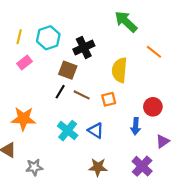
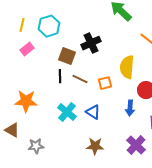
black cross: (84, 47) -> (91, 43), moved
yellow semicircle: (119, 70) -> (127, 67), moved
black line: (60, 92) -> (60, 76), turned -32

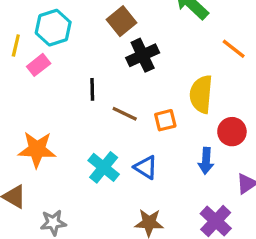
yellow line: (22, 25) -> (16, 45), moved
cyan hexagon: (49, 26) -> (53, 28), moved
brown square: (67, 56) -> (121, 21), moved, turned 30
black line: (60, 76) -> (92, 89), moved

